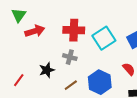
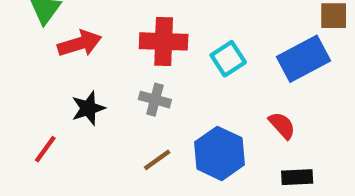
cyan square: (104, 38) -> (228, 59), size x0.7
black star: (47, 70) -> (88, 108), moved

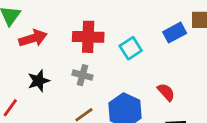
blue rectangle: (304, 59) -> (175, 33), moved, size x0.7

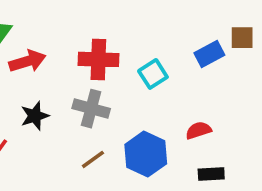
gray cross: (82, 75) -> (91, 109), size x1.4
red semicircle: (166, 92) -> (198, 130), turned -66

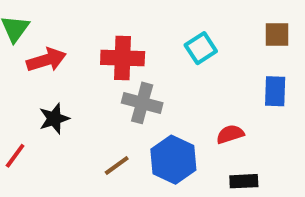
blue rectangle: (209, 54) -> (275, 91), moved, turned -60
cyan square: (153, 74) -> (201, 48), moved
gray cross: (91, 109) -> (142, 103), moved

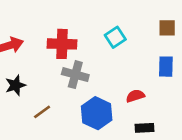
brown line: (117, 165) -> (42, 112), moved

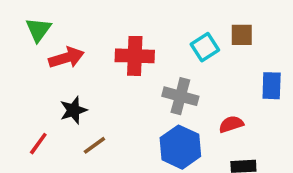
brown square: (167, 28) -> (242, 35), moved
gray cross: (75, 75) -> (180, 96), moved
brown line: (42, 112) -> (94, 145), moved

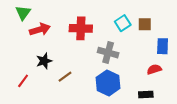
brown square: (242, 35) -> (145, 24), moved
red semicircle: (231, 124) -> (154, 69), moved
brown line: (94, 145) -> (65, 77), moved

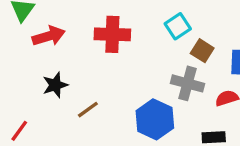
brown square: (145, 24) -> (202, 51), moved, turned 32
gray cross: (108, 53) -> (188, 83), moved
red line: (23, 81) -> (19, 131), moved

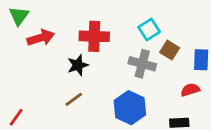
gray cross: (188, 83) -> (142, 64), moved
black star: (55, 85) -> (78, 65), moved

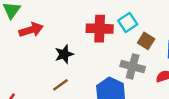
red cross: (94, 36) -> (100, 29), moved
gray cross: (142, 64) -> (133, 66), moved

